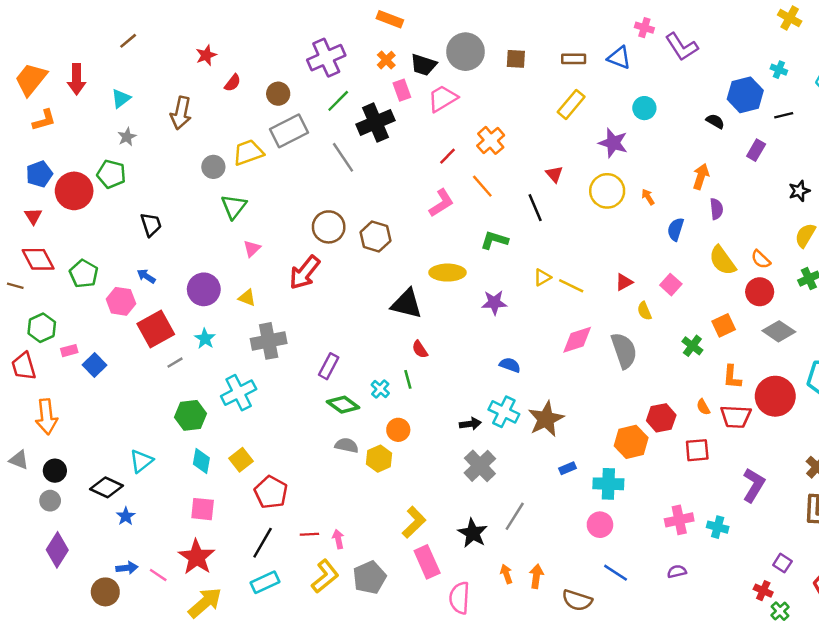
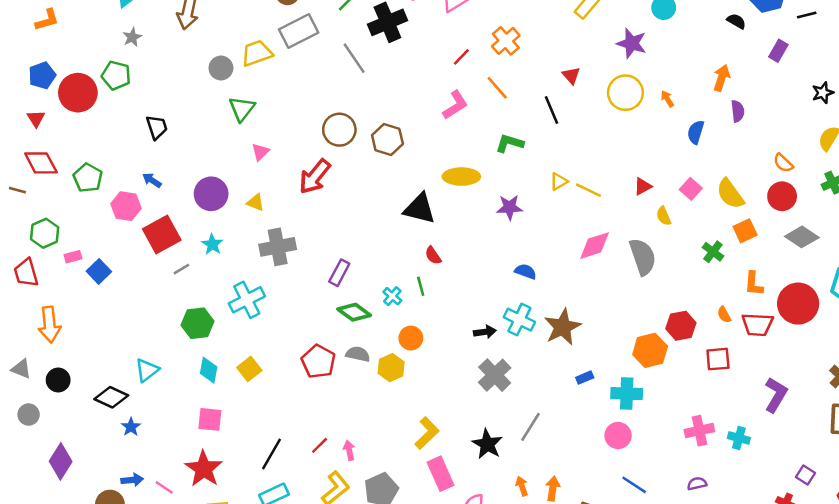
yellow semicircle: (722, 261) -> (730, 194), moved
red pentagon: (271, 492) -> (318, 362), moved
gray circle: (50, 501) -> (29, 415), moved
red line: (309, 534) -> (320, 445), turned -42

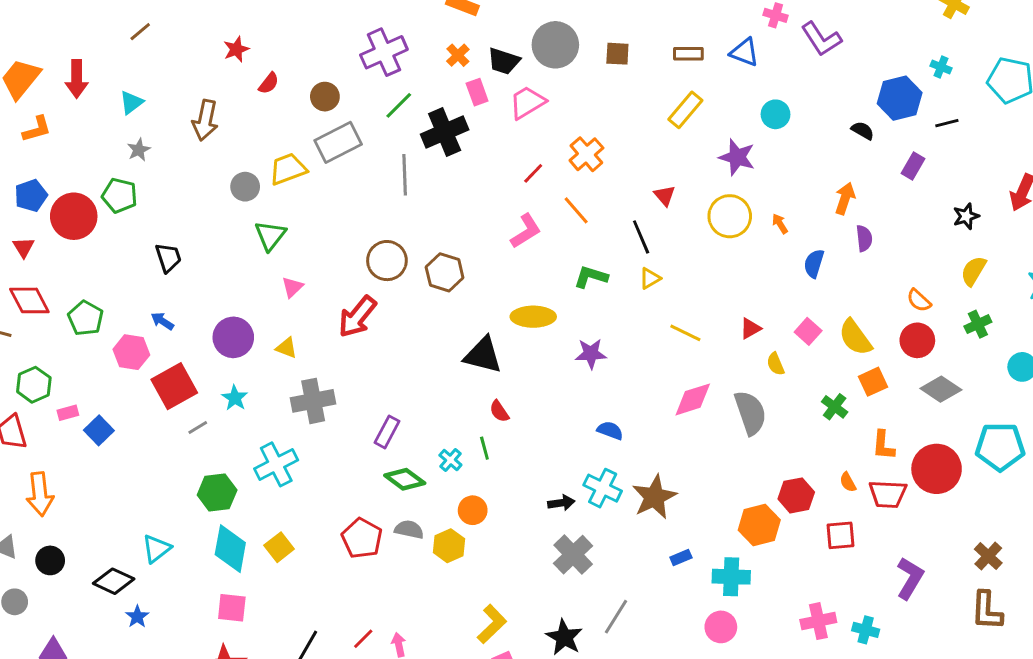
gray line: (354, 58) -> (405, 175), turned 32
yellow triangle: (559, 181) -> (650, 278), moved
cyan diamond: (209, 370) -> (230, 549), size x1.5

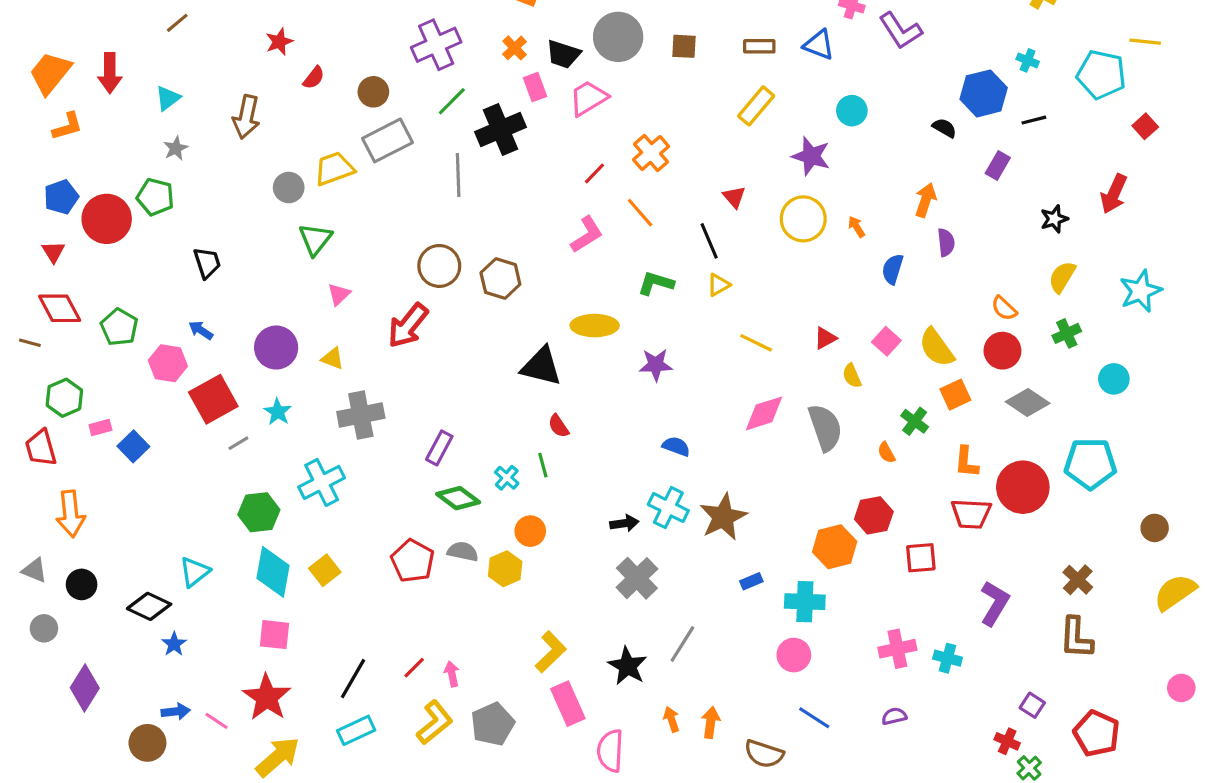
orange semicircle: (848, 482) -> (886, 453), moved

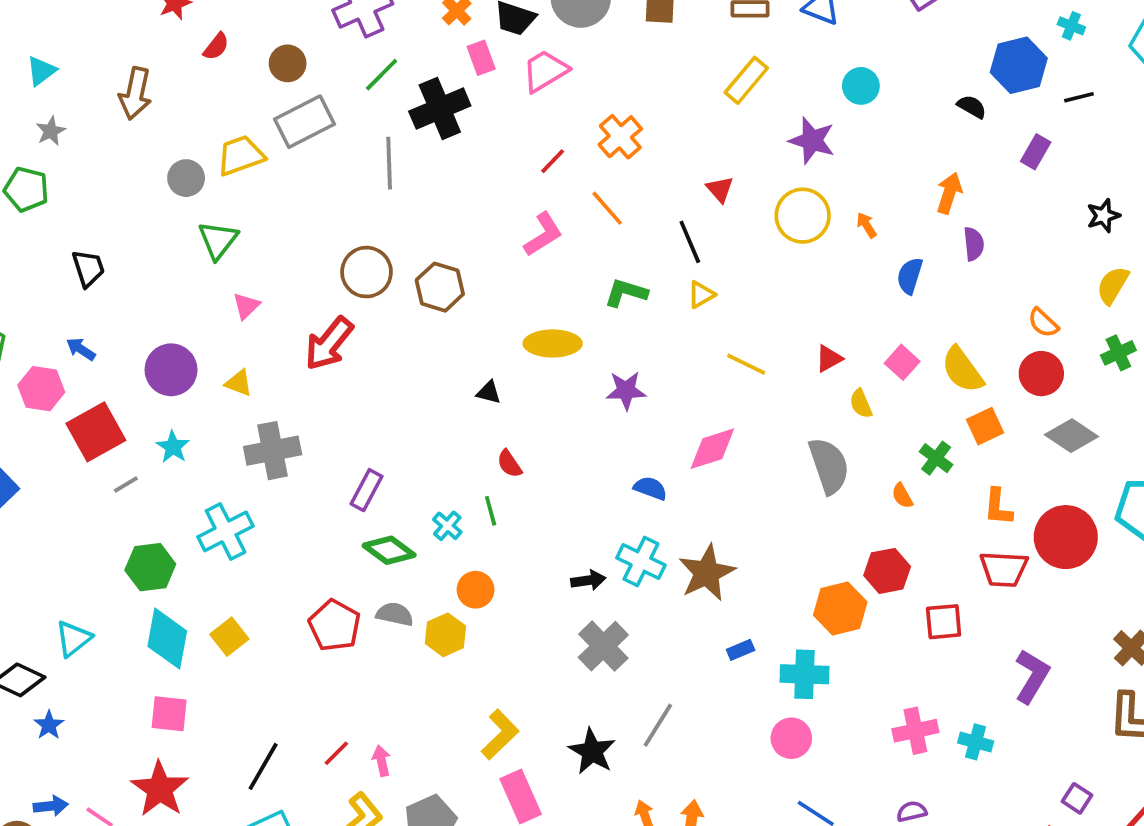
black triangle: (541, 366) -> (489, 392), size x0.5
pink diamond: (764, 413) -> (712, 449), moved

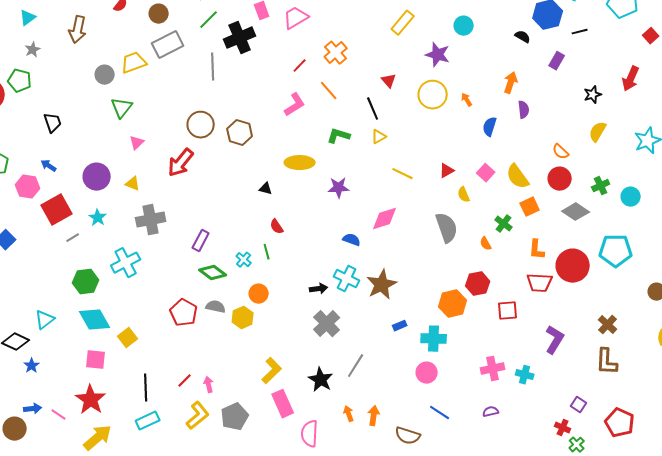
green cross: (1118, 353) -> (601, 186), moved
yellow square: (229, 637) -> (128, 338), moved
cyan diamond: (167, 639) -> (95, 320), turned -40
black line: (263, 766) -> (146, 388), turned -32

